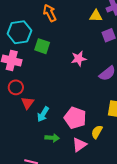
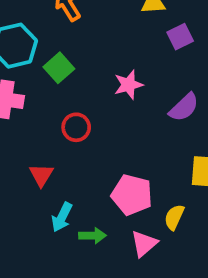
green square: (42, 46) -> (59, 68), turned 35
red circle: (16, 87) -> (76, 127), moved
cyan arrow: (43, 114) -> (62, 217), moved

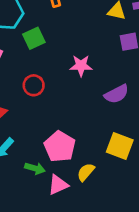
green arrow: (92, 236) -> (35, 168), moved

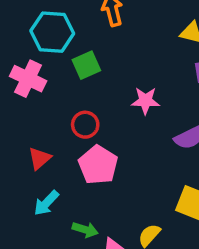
pink pentagon: (60, 147) -> (98, 165), moved

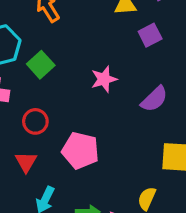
red circle: (85, 125) -> (35, 121), moved

